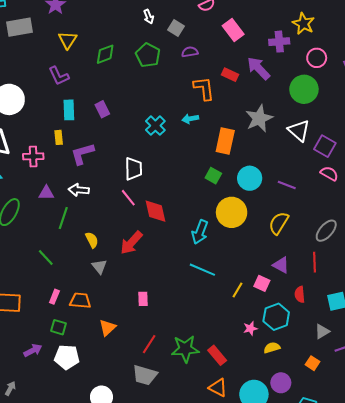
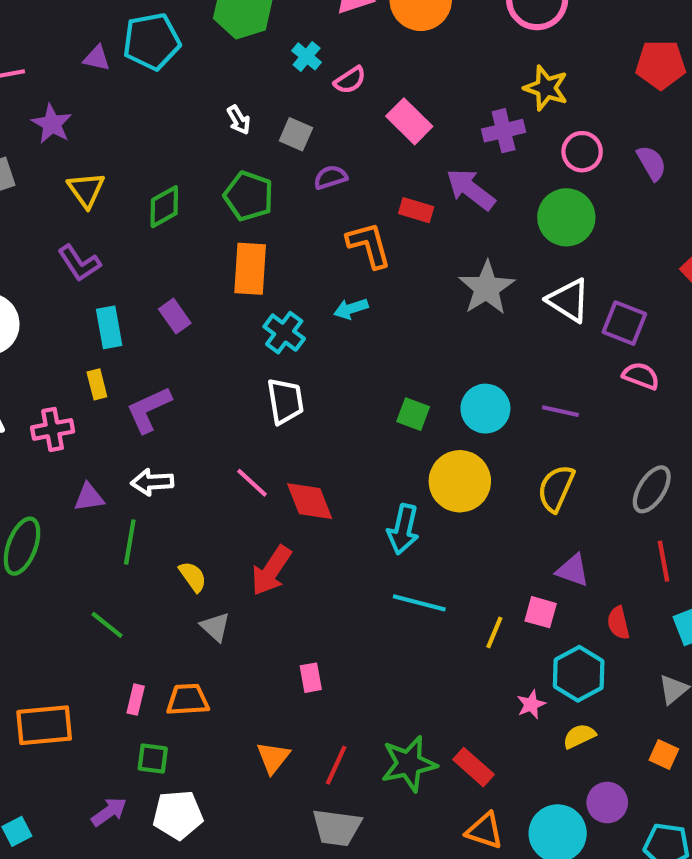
orange rectangle: (225, 141) -> (250, 269), moved
white trapezoid: (133, 169) -> (285, 401), moved
red line: (315, 262) -> (663, 561), moved
orange triangle: (108, 328) -> (273, 758), moved

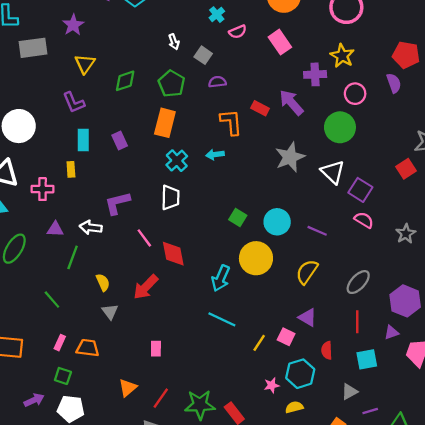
pink rectangle: (409, 121) -> (280, 42), moved
purple semicircle: (652, 163) -> (394, 83), moved
purple L-shape: (149, 410) -> (117, 203), moved

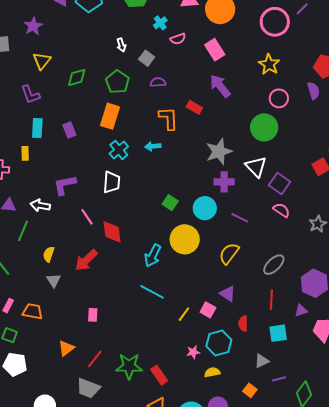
purple cross: (315, 74) -> (224, 182), moved
purple arrow: (291, 103) -> (220, 86), moved
yellow semicircle: (103, 282) -> (49, 254), turned -140

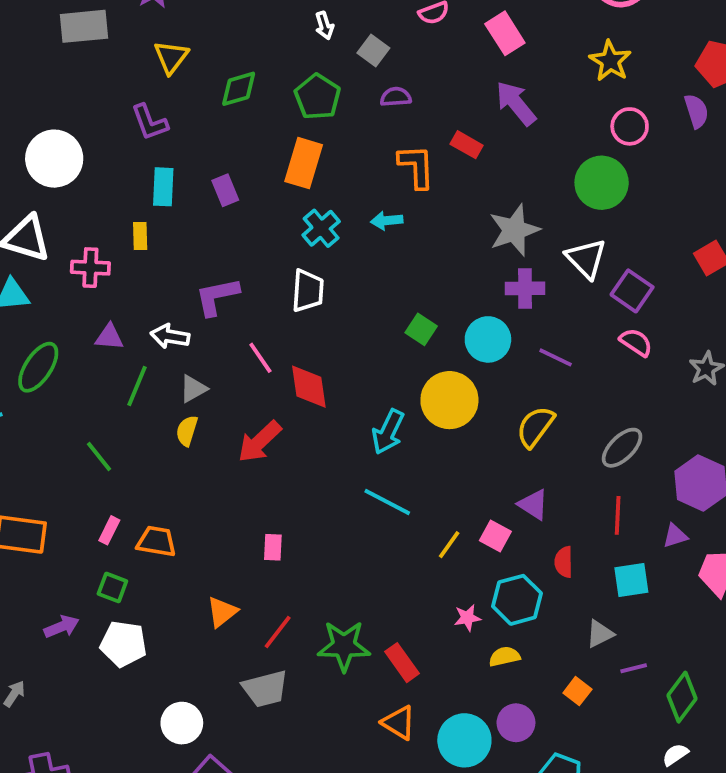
gray triangle: (54, 280) -> (193, 389), moved, turned 35
gray trapezoid: (88, 388) -> (265, 689), turned -35

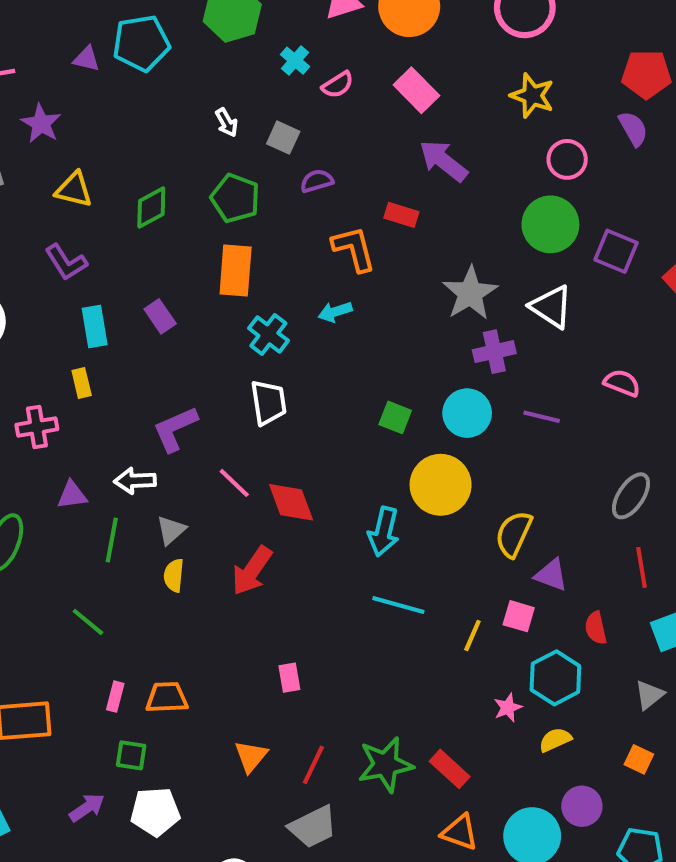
yellow triangle: (171, 57) -> (74, 190), turned -42
purple square: (632, 291) -> (616, 251), moved
yellow semicircle: (535, 427) -> (514, 534), moved

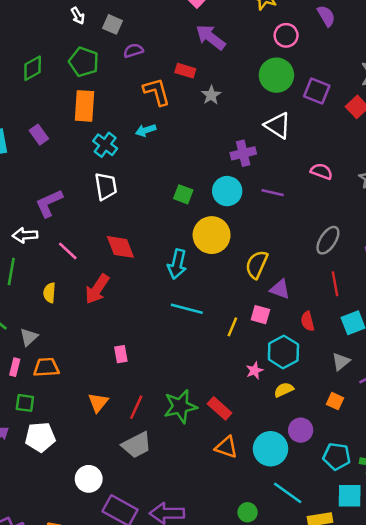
gray star: (470, 293) -> (211, 95), moved, size x0.6
pink line: (234, 483) -> (68, 251), moved
gray triangle: (171, 530) -> (29, 337), moved

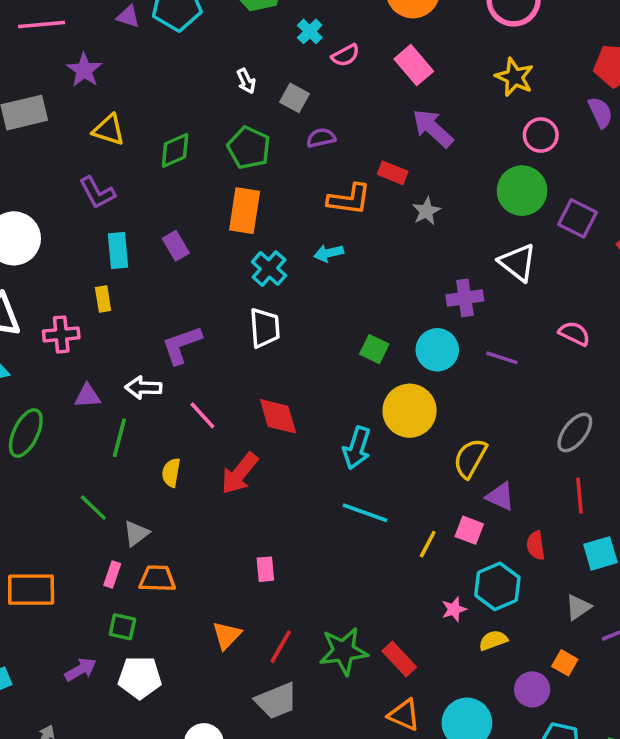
orange L-shape: (157, 92) -> (349, 199), turned 108
purple circle: (301, 430) -> (532, 689), moved

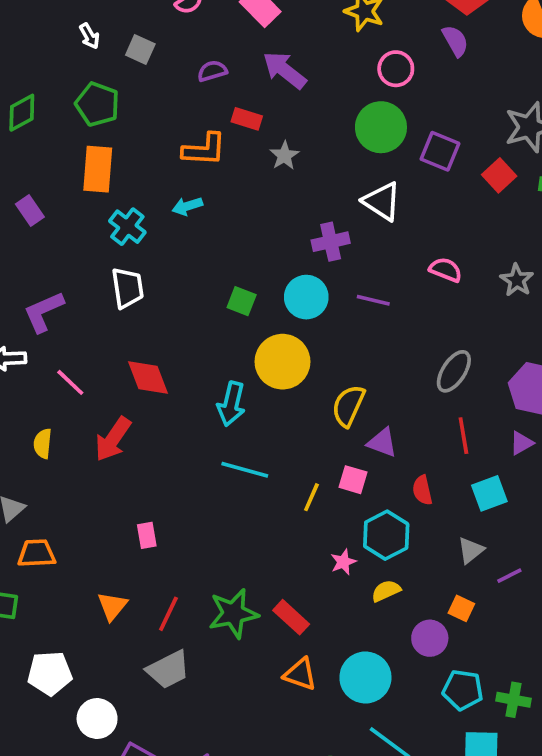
purple semicircle: (321, 138) -> (212, 71), moved
white pentagon: (140, 677) -> (50, 673), moved

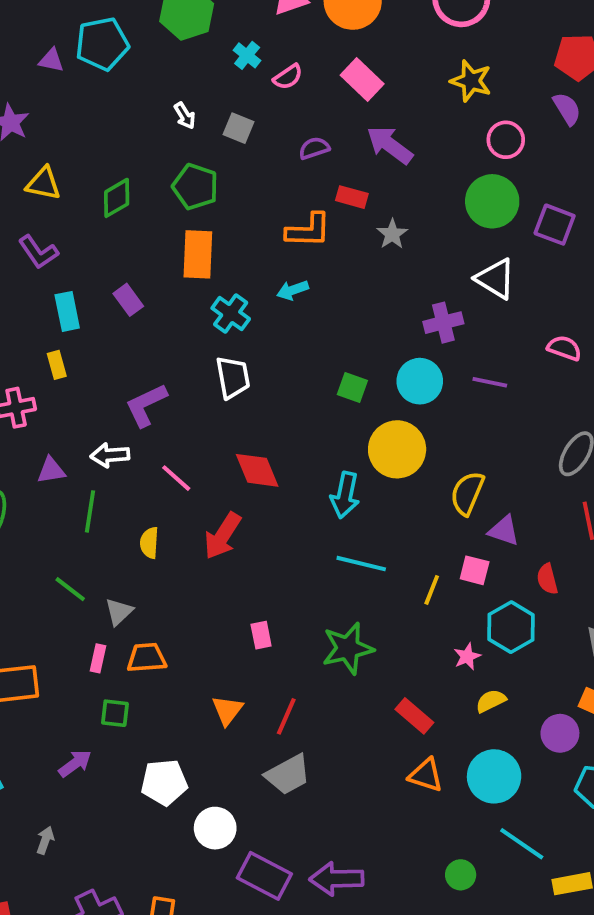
yellow semicircle: (386, 591) -> (491, 701), moved
green star: (233, 613) -> (348, 648), moved

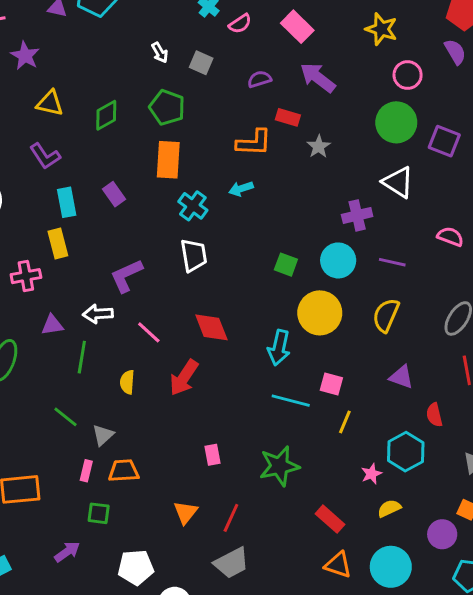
yellow rectangle: (57, 365) -> (58, 244), size x1.4
yellow semicircle: (467, 493) -> (386, 315), moved
pink square: (475, 570) -> (331, 384), moved

